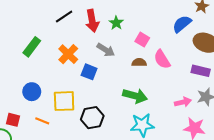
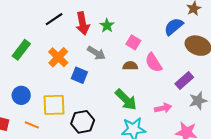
purple rectangle: (201, 71) -> (184, 81), moved, turned -54
green arrow: (135, 96) -> (126, 100), turned 30
pink arrow: (183, 102) -> (163, 108), moved

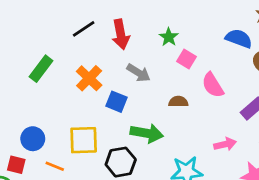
green star: (107, 25) -> (169, 37), moved
blue semicircle: (174, 27) -> (239, 38), turned 60
brown semicircle: (130, 66) -> (178, 102), moved
blue circle: (21, 95) -> (33, 139), moved
green arrow: (126, 100) -> (147, 133), moved, turned -35

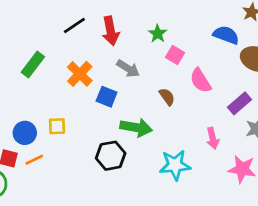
brown semicircle: (178, 102) -> (167, 97), turned 54
yellow square: (84, 140) -> (57, 126), moved, size x0.6
pink arrow: (225, 144) -> (213, 138), turned 90
orange line: (55, 166) -> (34, 160), moved, turned -48

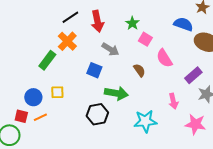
green rectangle: (33, 64) -> (47, 60), moved
orange cross: (80, 74) -> (67, 41), moved

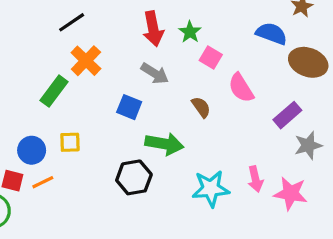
black line: (70, 17) -> (72, 22), moved
red arrow: (97, 21) -> (153, 29), moved
pink arrow: (173, 101) -> (255, 179), moved

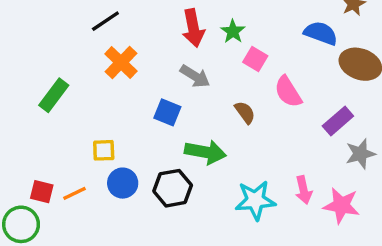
green rectangle: (54, 91) -> (54, 95), moved
blue circle: (32, 150) -> (123, 183), moved

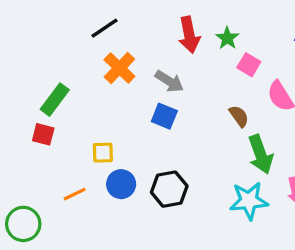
gray arrow: (195, 76) -> (169, 81), moved
green arrow: (205, 152) -> (260, 154), moved, turned 60
red square: (42, 192) -> (43, 134), moved

